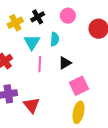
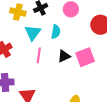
yellow cross: (15, 23) -> (18, 12), turned 35
pink square: (79, 86) -> (85, 57), moved

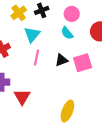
yellow cross: (18, 12) -> (19, 13), turned 35
cyan semicircle: (56, 32) -> (67, 33), moved, turned 128

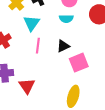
cyan semicircle: (67, 33) -> (66, 19), turned -48
pink square: (83, 63) -> (79, 63), moved

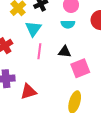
black triangle: (63, 46) -> (65, 52), turned 32
red triangle: (27, 86) -> (28, 92), turned 48

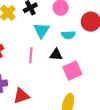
cyan semicircle: (68, 24) -> (68, 35), moved
cyan triangle: (33, 29) -> (42, 30), moved

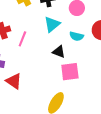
pink line: (31, 55) -> (22, 39), moved
red triangle: (21, 96) -> (14, 81), turned 36

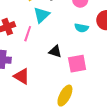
cyan triangle: (52, 24) -> (42, 15), moved
black triangle: (59, 52) -> (55, 51), moved

